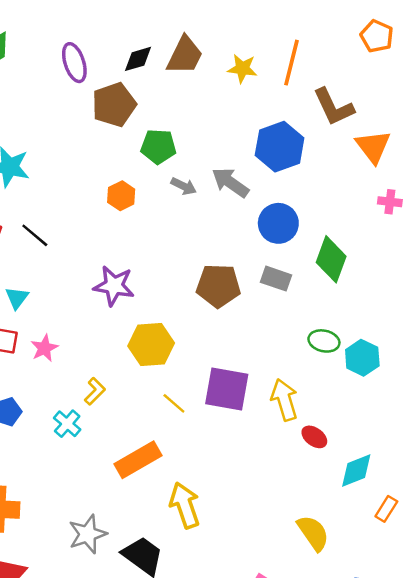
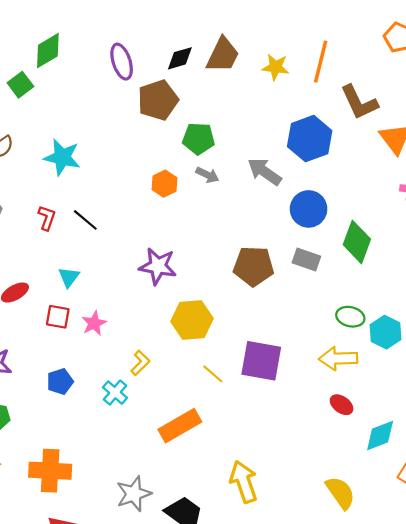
gray arrow: (184, 186) -> (207, 175), moved
yellow arrow: (284, 400) -> (338, 358), moved, turned -75
yellow arrow: (185, 505) -> (244, 482), moved

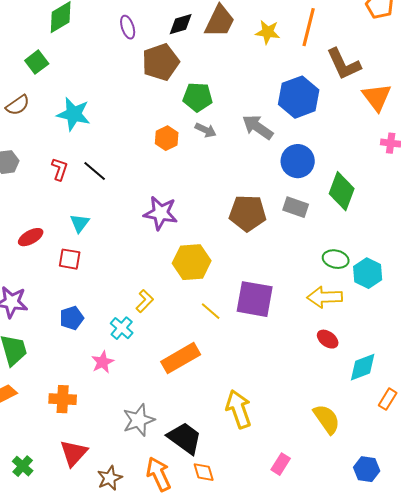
purple ellipse: (122, 62) -> (128, 27), size x0.7
green square: (20, 85) -> (37, 62), moved
pink star: (94, 323) -> (103, 362), moved
orange cross: (50, 471) -> (63, 399), size x0.7

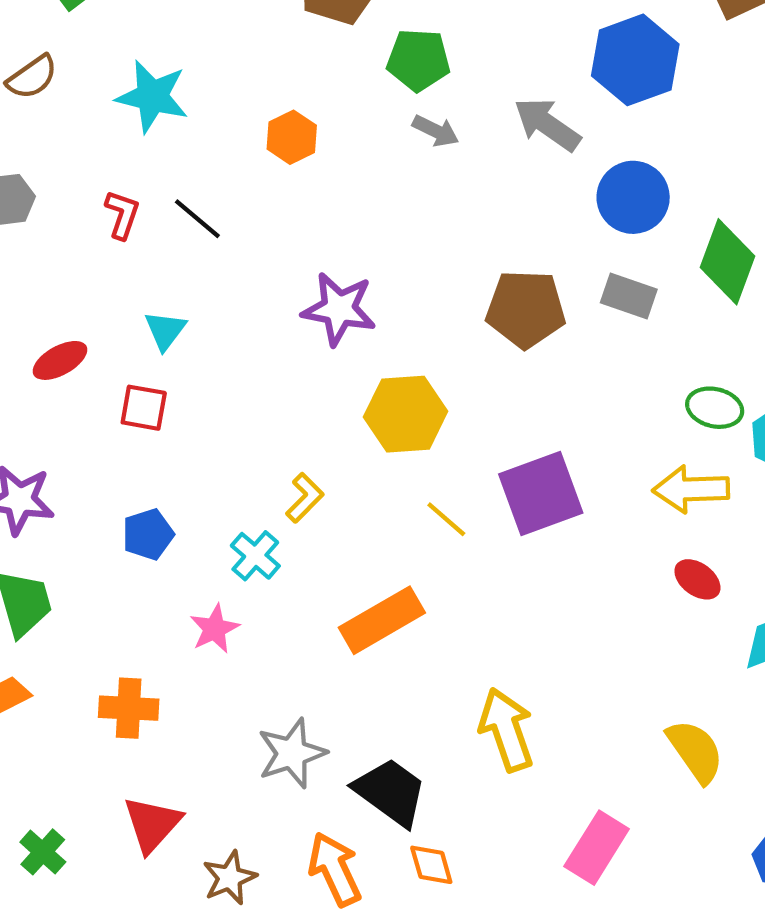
orange hexagon: (167, 138) -> (292, 137), moved
purple square: (255, 299) -> (541, 494), turned -30
pink rectangle: (281, 464) -> (597, 848), size x1.5

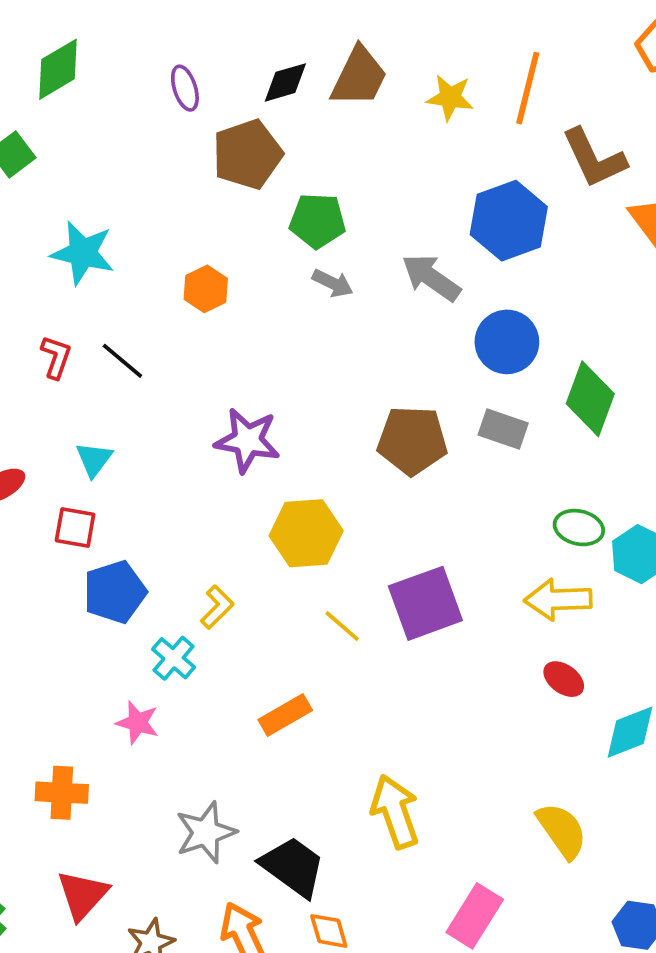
blue pentagon: (148, 534) -> (115, 592), moved, size x1.4
orange rectangle: (382, 620) -> (285, 715), size x0.7
pink star: (215, 629) -> (138, 723), turned -30

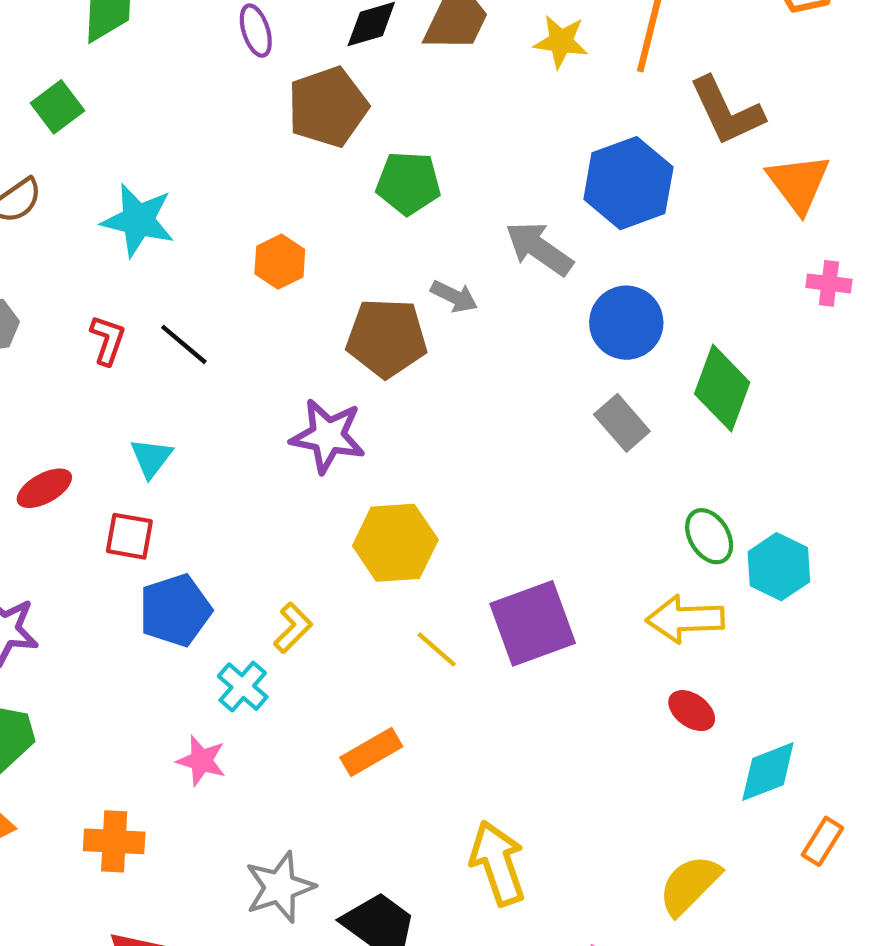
gray arrow: (333, 283) -> (454, 296), moved
gray rectangle: (503, 429) -> (622, 423), turned 30
brown pentagon: (412, 440) -> (387, 338), moved
green ellipse: (579, 528) -> (709, 536), turned 45
yellow semicircle: (562, 831) -> (689, 885), turned -100

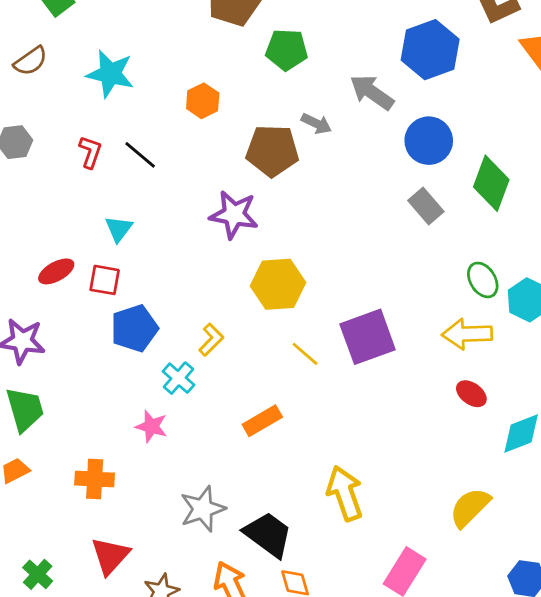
red ellipse: (44, 488) -> (56, 271), moved

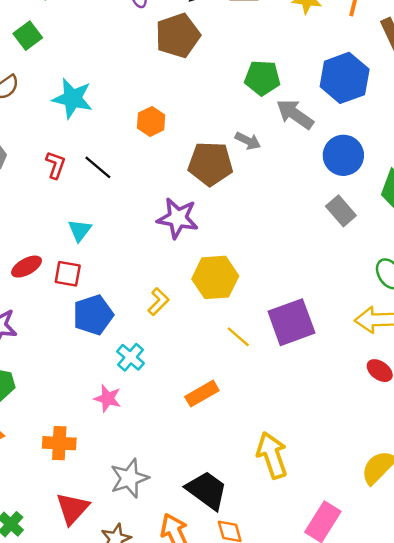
green pentagon: (287, 50) -> (262, 78), moved
yellow L-shape: (211, 340) -> (158, 302), moved
gray star: (203, 509) -> (129, 478), moved

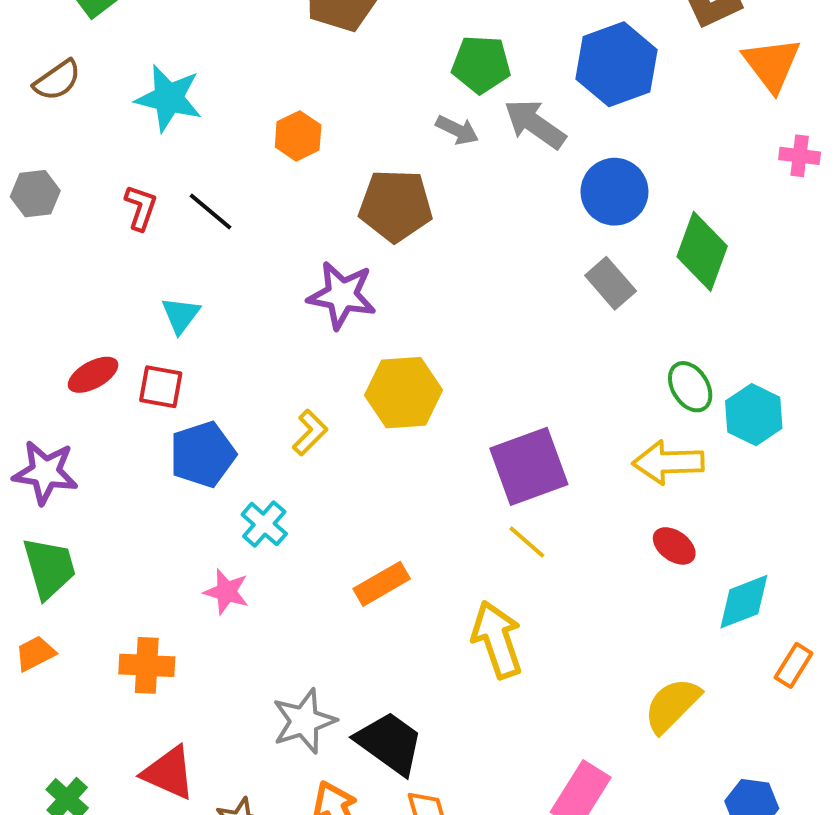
gray arrow: (248, 141) -> (457, 130), moved
yellow line: (238, 337) -> (527, 542), moved
yellow arrow: (272, 455) -> (497, 639), moved
gray star: (129, 478) -> (304, 721), moved
red triangle: (72, 508) -> (169, 773), turned -48

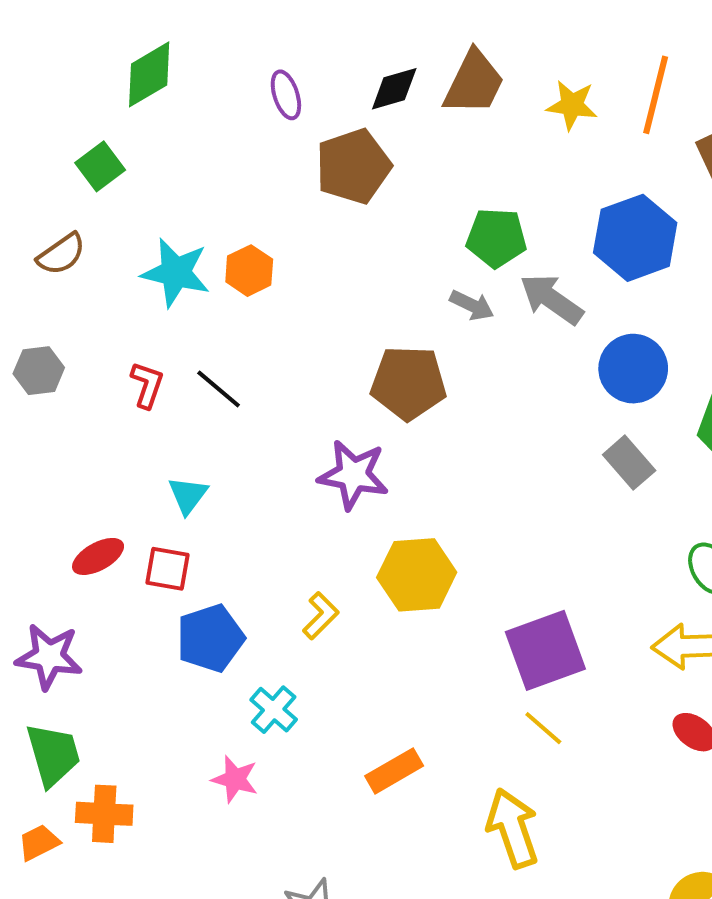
orange hexagon: (298, 136) -> (249, 271), moved
orange cross: (147, 665) -> (104, 814), moved

